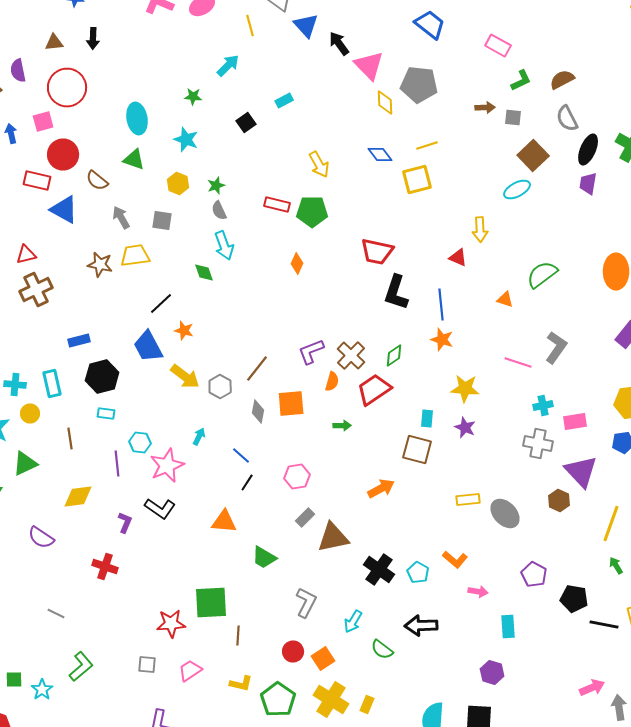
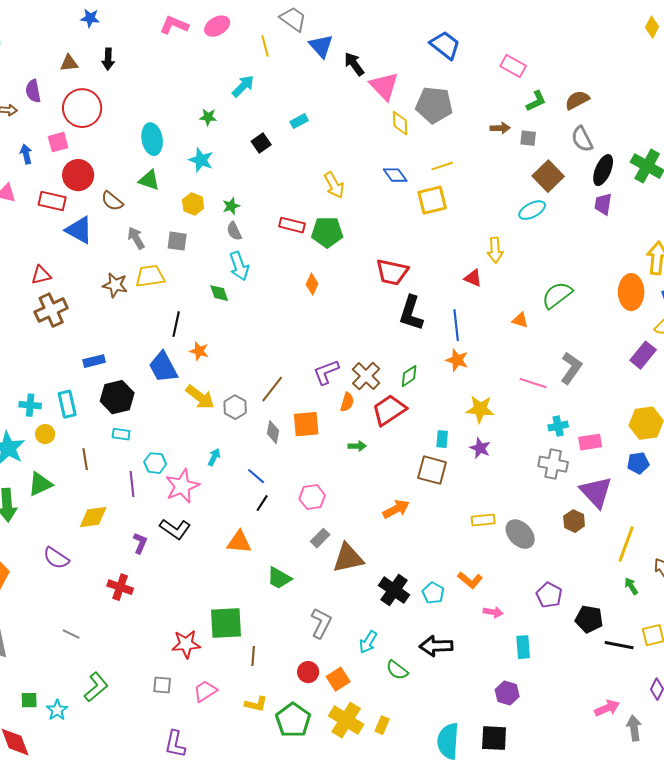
black line: (161, 304) -> (176, 324), turned -35

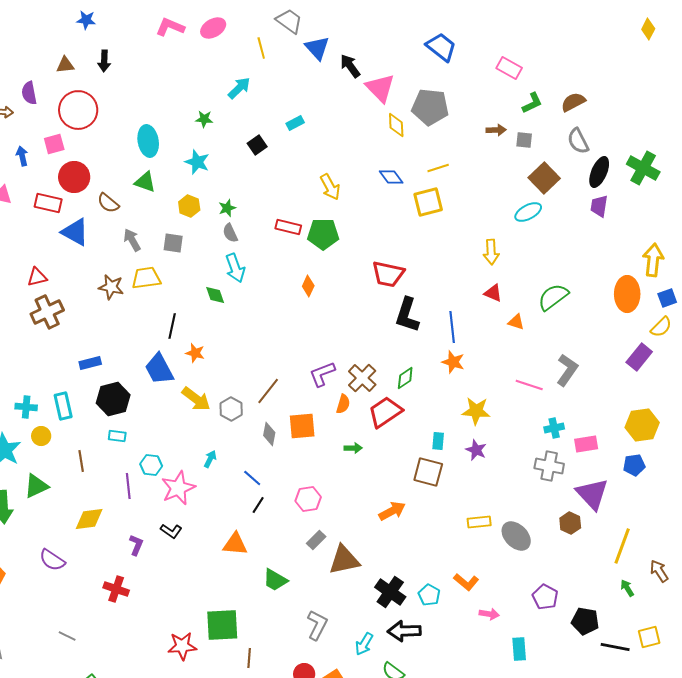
red triangle: (473, 278) -> (493, 293), moved
black L-shape: (175, 529) -> (171, 531), size x0.7
black arrow: (436, 646) -> (404, 631), moved

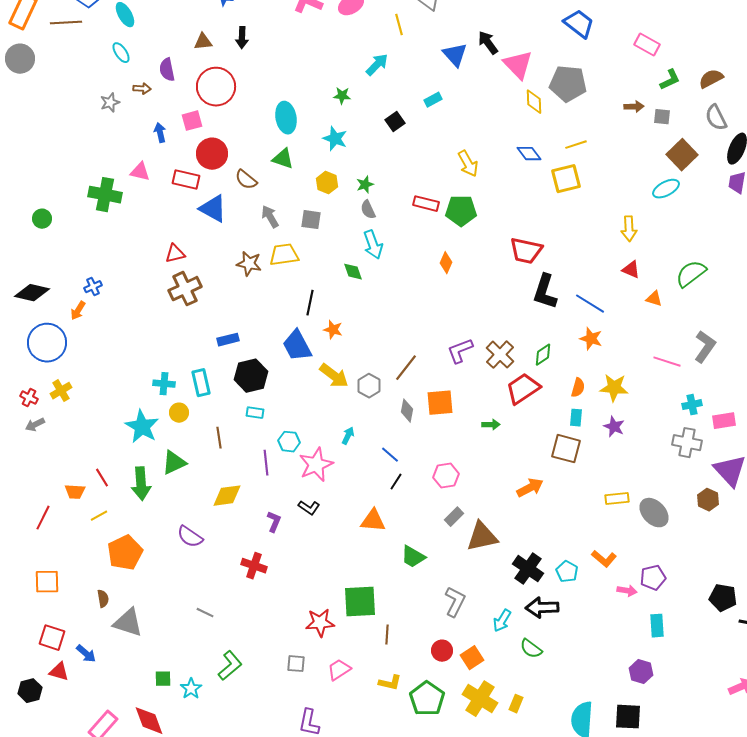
blue triangle: (317, 48) -> (455, 55), moved
blue line: (452, 327) -> (590, 304), turned -52
orange semicircle: (343, 404) -> (578, 388), moved
purple pentagon: (545, 597) -> (653, 578), moved, turned 30

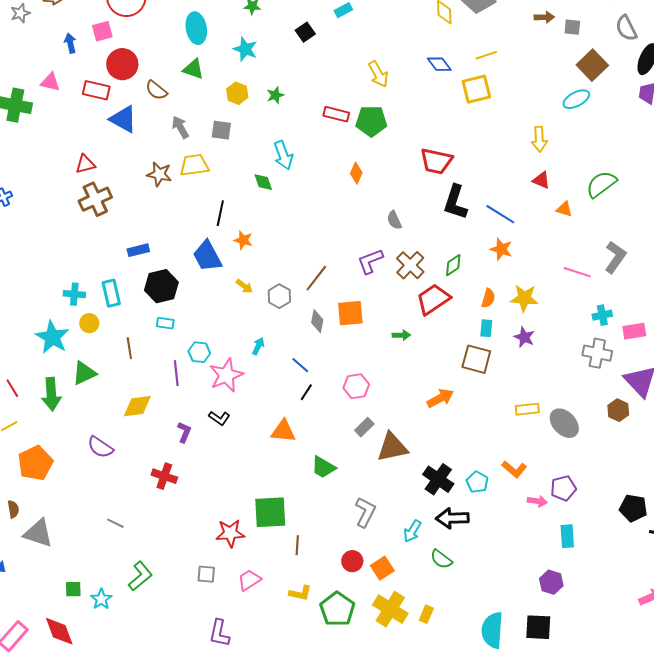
gray semicircle: (368, 210) -> (394, 220), moved
yellow arrow: (334, 376) -> (244, 286), size x0.6

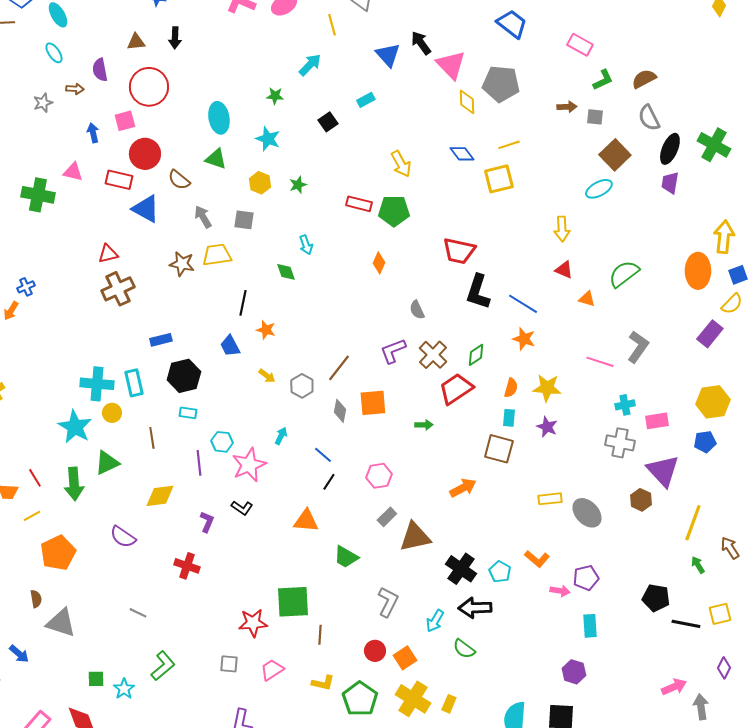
cyan arrow: (283, 155) -> (306, 245), size x0.7
blue trapezoid: (207, 256) -> (230, 346), size x0.7
cyan cross: (74, 294) -> (97, 384), size x1.5

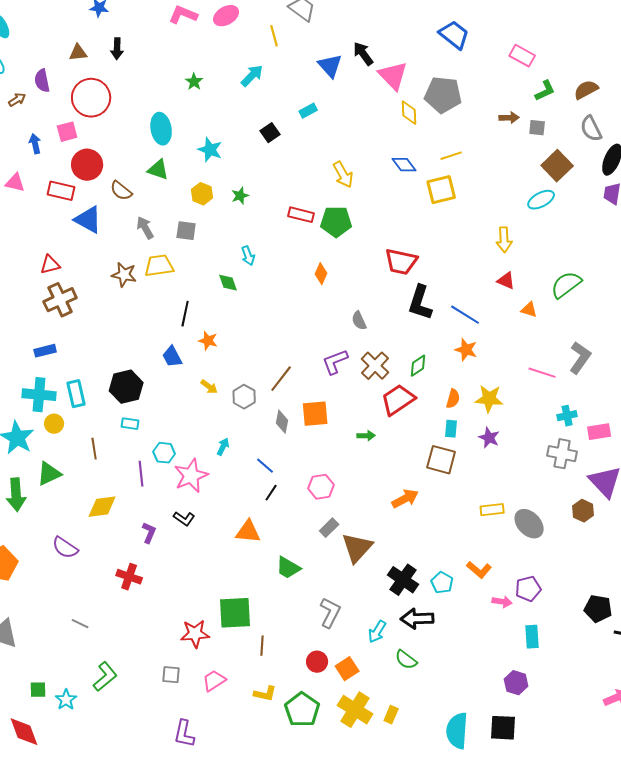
brown arrow: (75, 89) -> (17, 100), turned -36
green star: (275, 96) -> (194, 82), moved, turned 30
blue rectangle: (161, 340) -> (45, 351), moved
brown triangle: (415, 537) -> (357, 548), turned -36

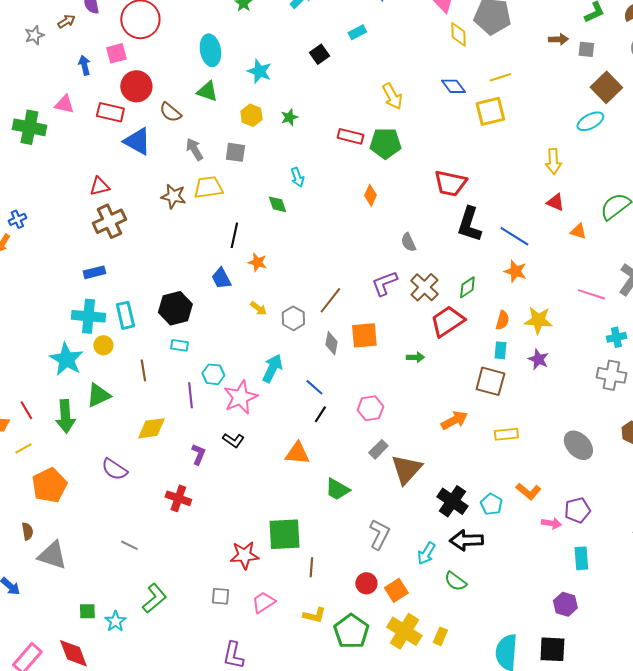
cyan arrow: (223, 447) -> (272, 368), size x1.6
yellow rectangle: (492, 510) -> (506, 434), moved

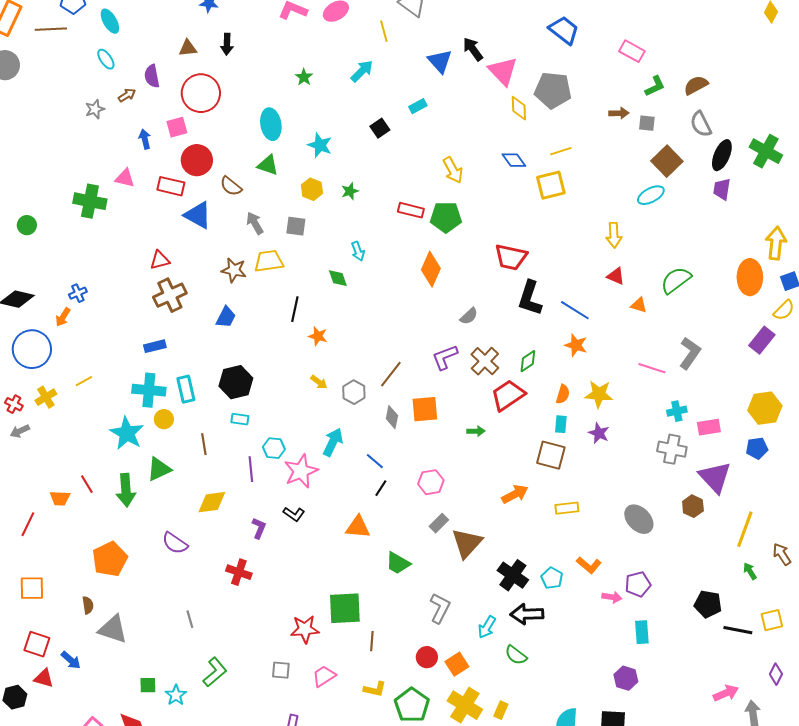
orange diamond: (370, 195) -> (431, 269), size x1.6
gray semicircle: (408, 242) -> (469, 316), turned -108
blue trapezoid: (221, 278) -> (226, 317), moved, turned -125
yellow line: (23, 448) -> (84, 381), moved
gray line: (129, 545) -> (190, 619), turned 48

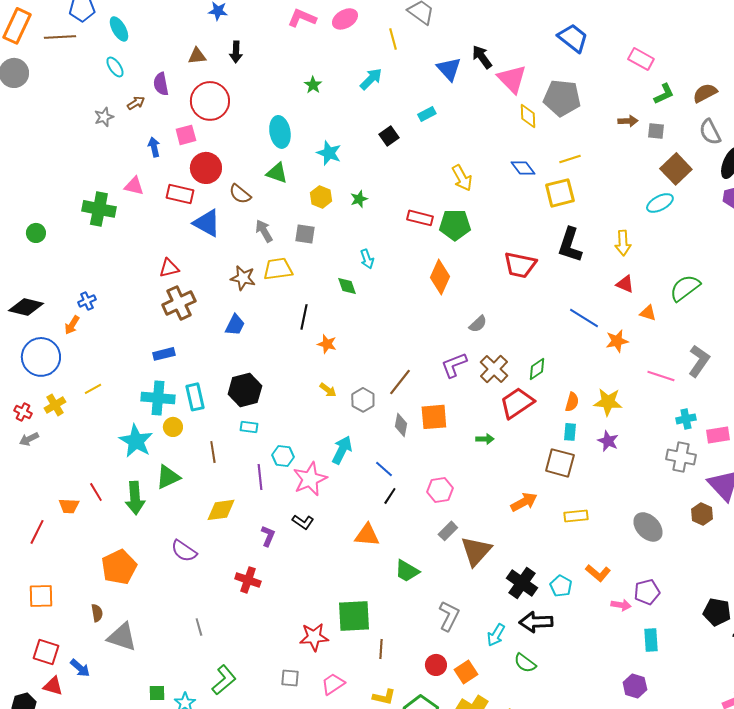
black L-shape: (530, 298) -> (570, 245), moved
orange star: (576, 345) -> (617, 341), moved, turned -30

